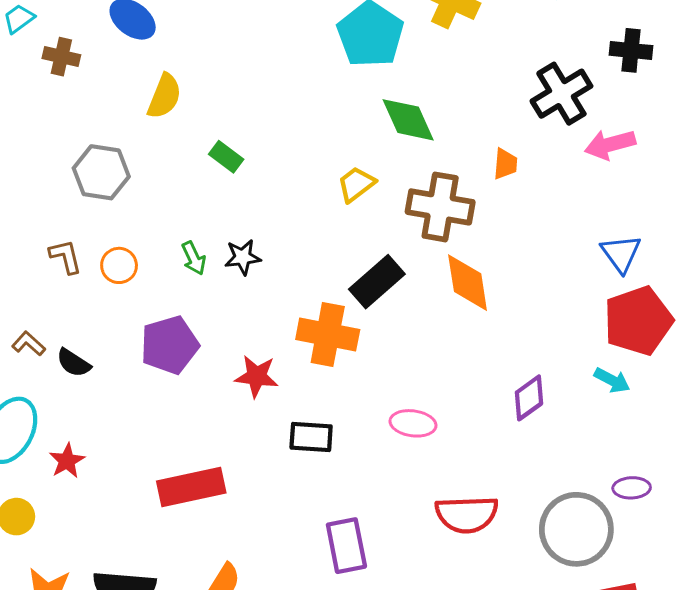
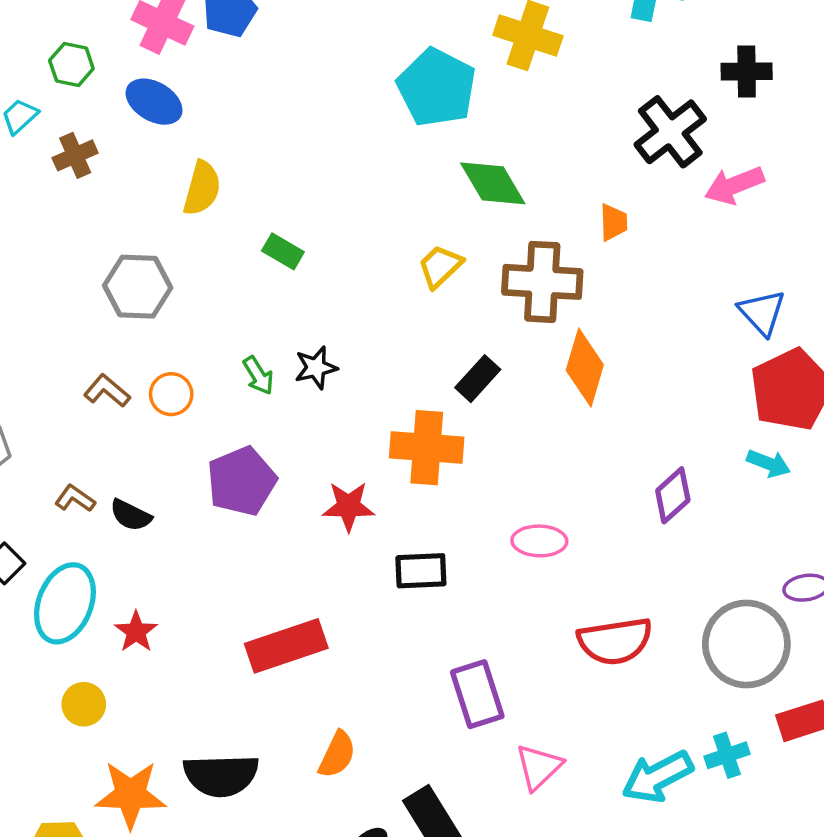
brown cross: (61, 57) -> (75, 155), turned -30
brown L-shape: (66, 257) -> (107, 391), turned -30
black rectangle: (377, 282) -> (478, 379), size x0.7
orange diamond: (468, 283) -> (585, 368), turned 32

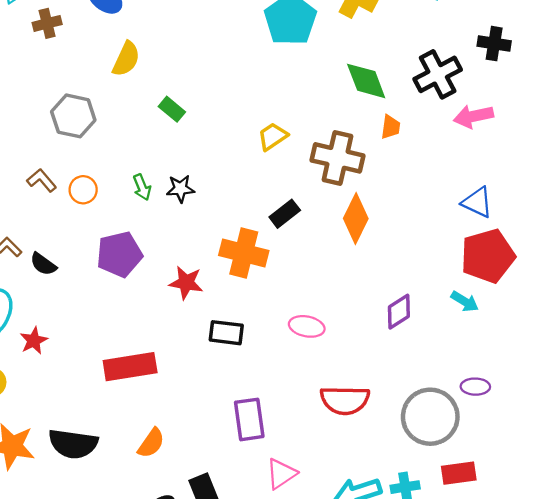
green diamond: (493, 183) -> (366, 81), moved
blue triangle: (762, 313) -> (477, 202), turned -32

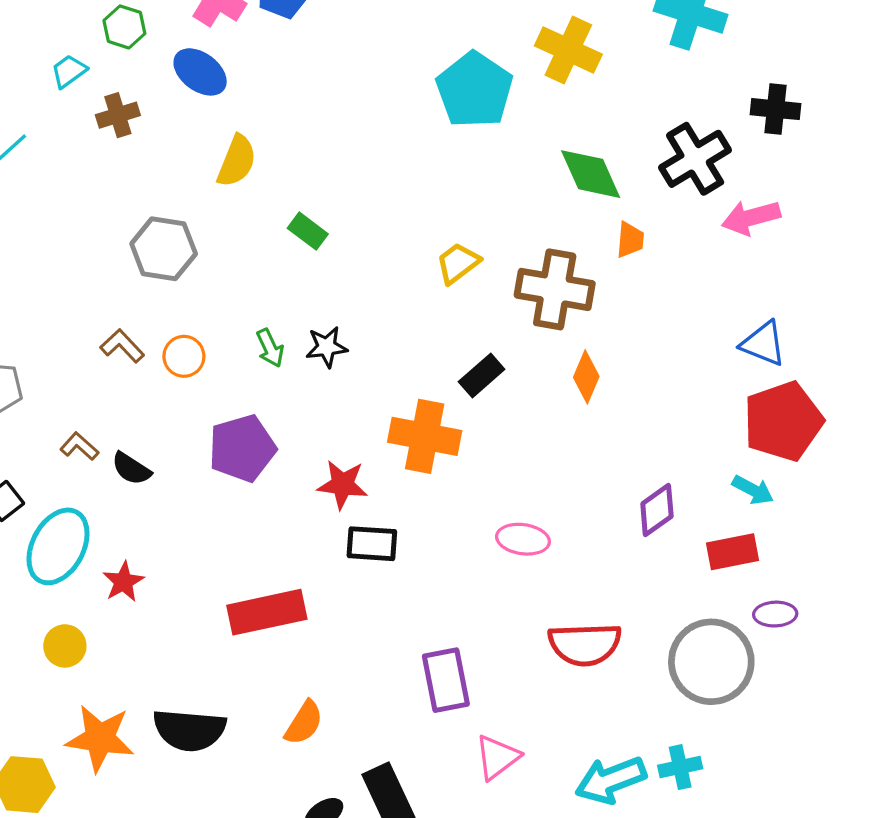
orange diamond: (356, 218) -> (586, 377), size x0.7
black rectangle: (226, 333) -> (372, 544), moved
red rectangle: (459, 473) -> (732, 552), moved

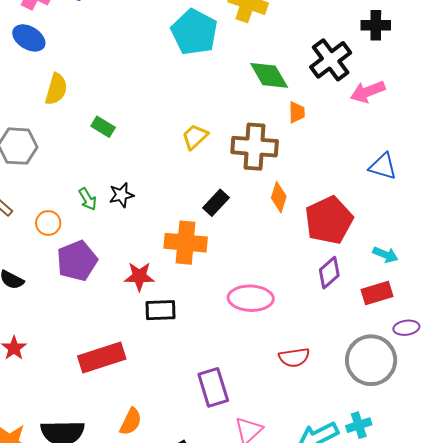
orange circle: (184, 356) -> (48, 223), moved
red pentagon: (783, 421) -> (329, 220), moved
pink ellipse: (523, 539) -> (251, 298), size x1.4
red semicircle: (585, 644) -> (294, 357), size x0.7

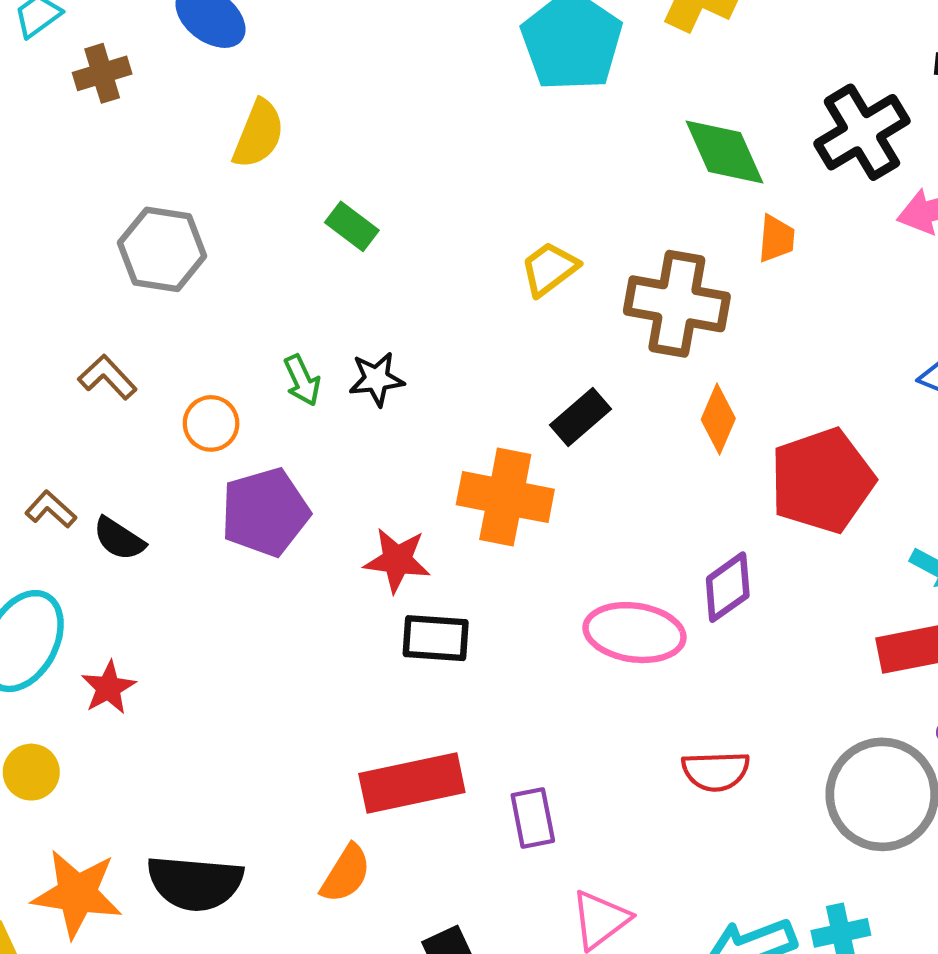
purple diamond: (329, 273) -> (728, 587), moved
red rectangle: (102, 358) -> (412, 783), moved
purple rectangle: (213, 387) -> (533, 818), size x0.7

